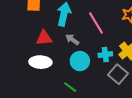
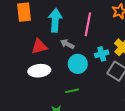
pink line: (96, 23) -> (88, 24), turned 50
green line: (70, 87) -> (72, 91), turned -40

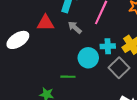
cyan circle: (78, 64) -> (88, 58), moved
white ellipse: (39, 71) -> (18, 40), moved, turned -40

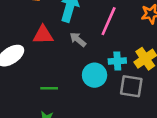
gray square: (119, 68) -> (131, 86), turned -36
green line: (68, 77) -> (49, 88), moved

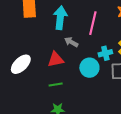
red triangle: (43, 35) -> (56, 59), moved

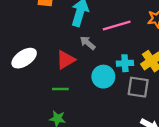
pink line: (93, 23) -> (117, 25), turned 50
red triangle: (56, 59) -> (66, 60), turned -30

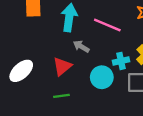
pink line: (117, 25) -> (107, 25), turned 48

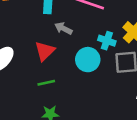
cyan cross: (121, 61) -> (107, 41), turned 35

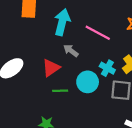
green line: (46, 83) -> (60, 91), moved

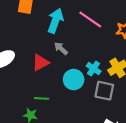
pink line: (98, 33) -> (90, 19), moved
green line: (60, 91) -> (42, 98), moved

